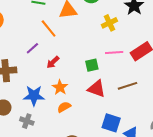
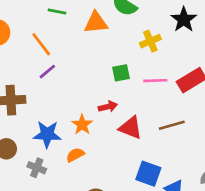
orange line: (49, 28) -> (41, 44), moved
red arrow: (53, 62) -> (108, 107), moved, turned -152
green square: (92, 65) -> (121, 73), moved
orange semicircle: (64, 107) -> (75, 155), moved

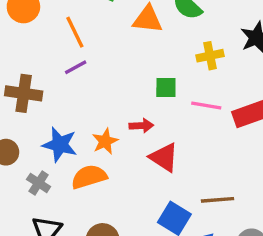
brown line: (172, 125) -> (218, 200), moved
orange semicircle: (75, 155) -> (89, 177), size x1.5

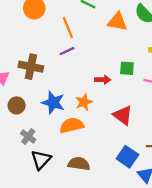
red arrow: (141, 126) -> (103, 80), moved
gray cross: (39, 183) -> (28, 136), moved

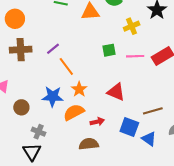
orange line: (68, 27) -> (66, 66), moved
brown cross: (31, 67) -> (21, 50), moved
red arrow: (103, 80) -> (97, 122), moved
black triangle: (41, 160) -> (32, 152), moved

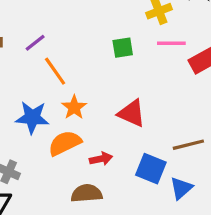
pink line: (135, 56) -> (171, 43), moved
blue triangle: (149, 139) -> (181, 188), turned 42

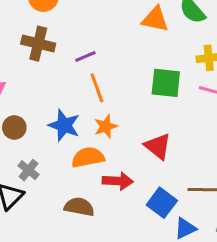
green square: (123, 48) -> (166, 83), size x1.5
red arrow: (101, 159) -> (118, 181), size x1.4
brown semicircle: (87, 193) -> (79, 207), moved

